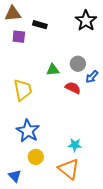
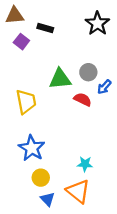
purple square: (19, 37) -> (21, 42), turned 32
green triangle: (53, 70) -> (60, 79), size x1.5
blue triangle: (15, 176) -> (48, 199), moved

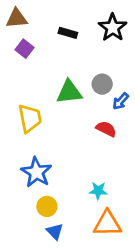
black rectangle: (45, 28) -> (68, 33), moved
red semicircle: (83, 99) -> (106, 129), moved
orange triangle: (78, 191) -> (107, 224), moved, turned -40

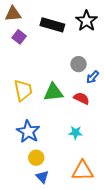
black rectangle: (68, 33) -> (52, 25), size x1.6
green triangle: (69, 92) -> (53, 92), moved
cyan star: (98, 191) -> (75, 133), moved

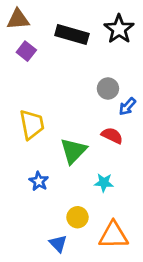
green triangle: (53, 92) -> (73, 151), moved, turned -40
blue star: (28, 132) -> (39, 181), size x0.6
yellow circle: (36, 158) -> (77, 217), moved

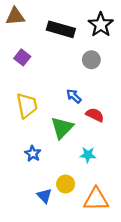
purple square: (26, 51) -> (22, 57), moved
gray circle: (108, 89) -> (91, 60), moved
blue arrow: (127, 107) -> (74, 96), moved, turned 91
blue triangle: (58, 244) -> (44, 196), moved

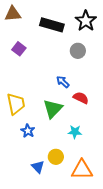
yellow trapezoid: (27, 105) -> (16, 104), moved

